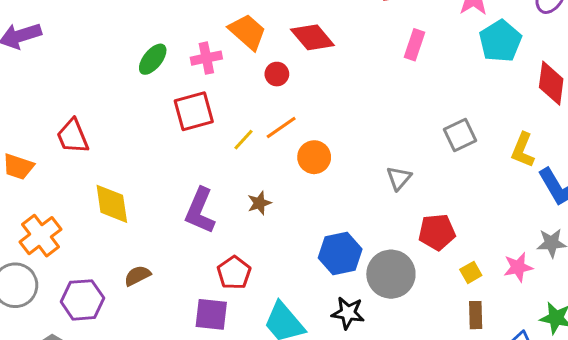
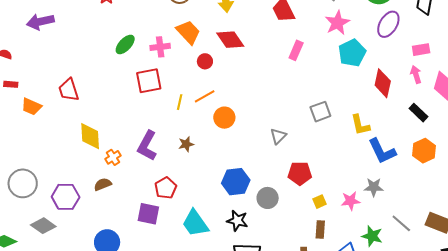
yellow line: (244, 140) -> (180, 102), turned -35
yellow L-shape: (523, 150) -> (360, 125), turned -40
orange cross: (41, 236) -> (113, 157), moved, size x0.6
gray circle: (391, 274) -> (268, 198), size x0.7

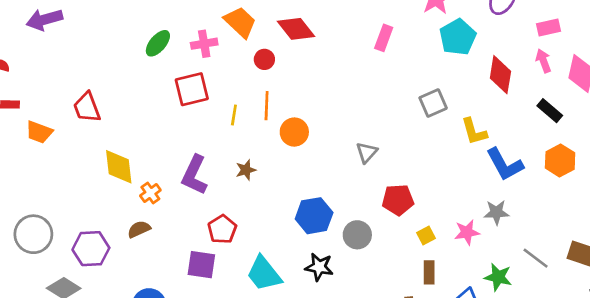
orange line: (205, 96) -> (267, 106), turned -55
gray square: (320, 112) -> (433, 103), moved

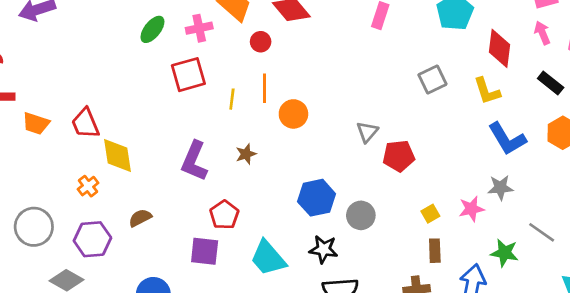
red trapezoid: (87, 107) -> (85, 123), moved
yellow L-shape: (474, 131) -> (487, 91), moved
orange cross: (150, 193) -> (88, 186), moved
red pentagon: (398, 200) -> (399, 156), moved

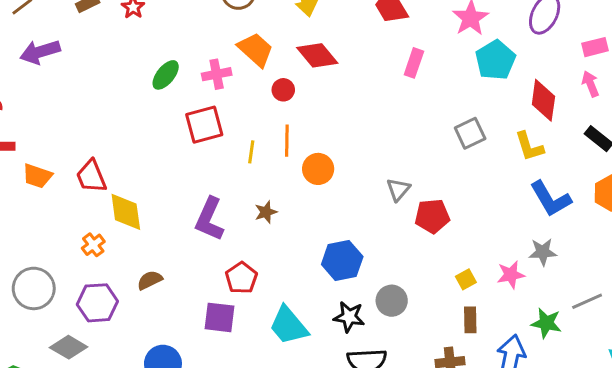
gray circle: (361, 215) -> (392, 301), moved
gray line: (542, 232) -> (587, 301), turned -60

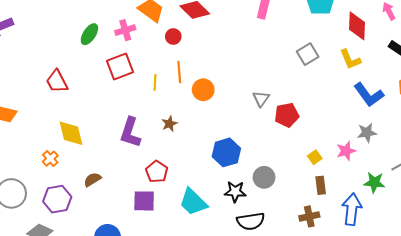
red trapezoid: (91, 176) -> (57, 81), moved

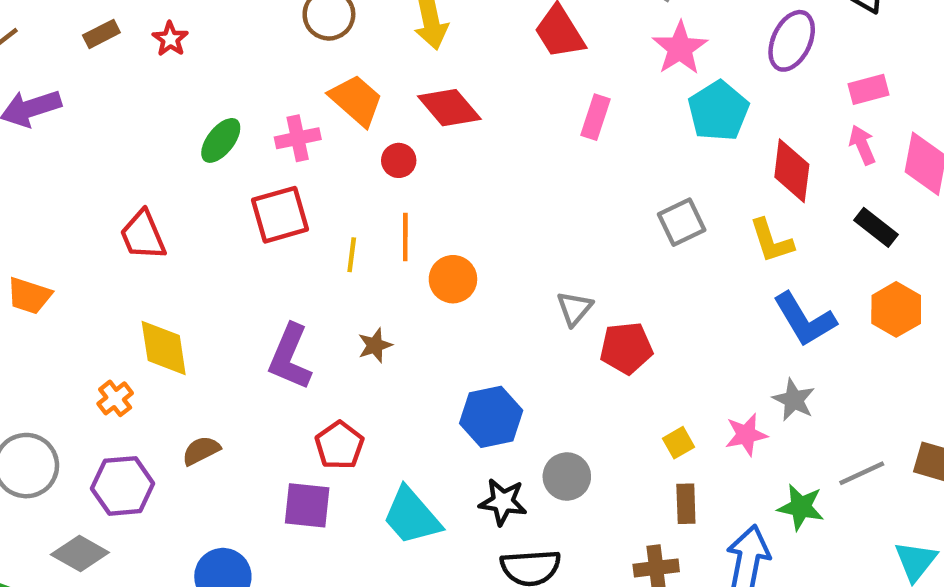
gray star: (367, 133) -> (794, 400), turned 30

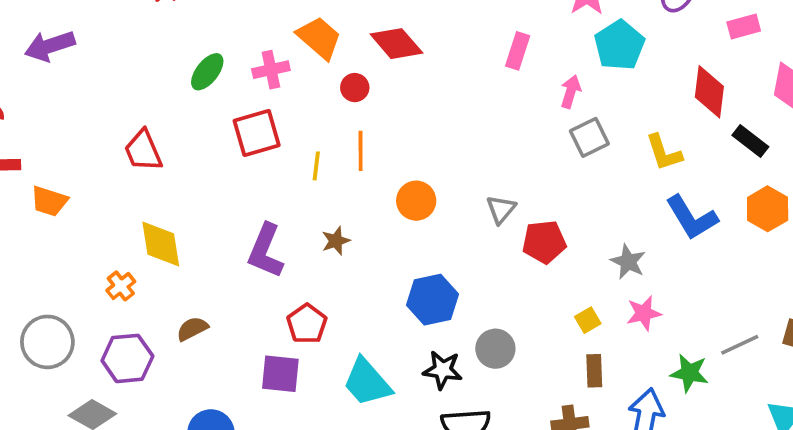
pink arrow: (862, 145) -> (571, 92), moved, turned 40
red diamond: (792, 171) -> (709, 92), moved
orange circle: (453, 279) -> (416, 201), moved
gray star: (794, 400) -> (628, 262), moved

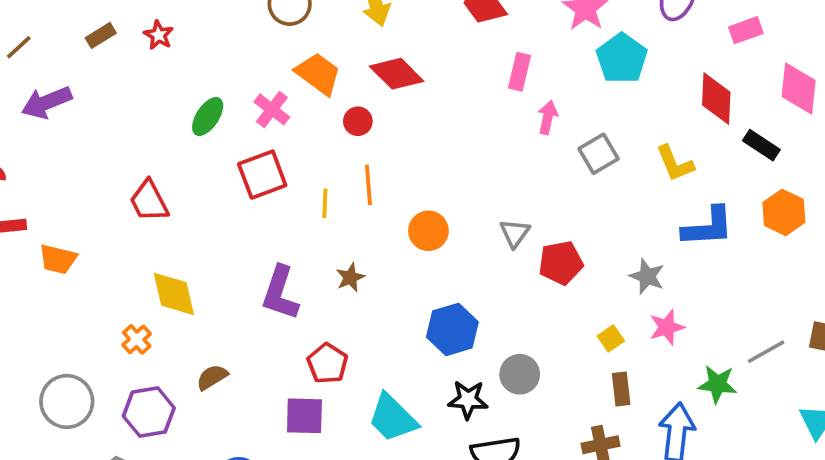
pink cross: (271, 70) -> (272, 109), turned -36
pink arrow: (571, 92) -> (548, 117), moved
blue L-shape: (692, 218) -> (708, 227), turned -58

